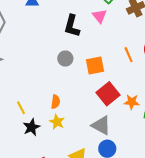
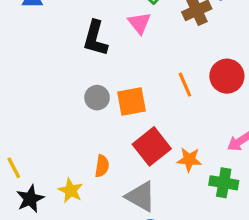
gray circle: (65, 59) -> (97, 98), moved
orange semicircle: (56, 102) -> (102, 166), moved

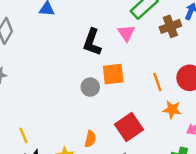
orange square: (131, 102) -> (113, 74), moved
orange star: (189, 160) -> (172, 110), moved

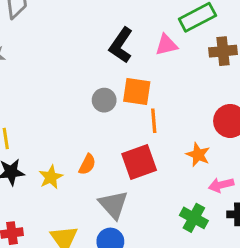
pink triangle: (126, 33) -> (166, 45), turned 36
orange line: (157, 82) -> (154, 121), moved

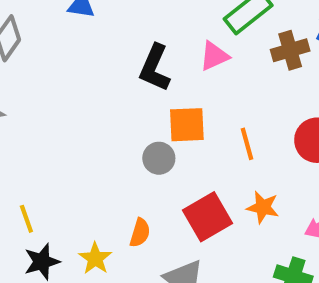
gray circle: (104, 100) -> (159, 158), moved
orange line: (154, 121) -> (247, 144), moved
orange star: (198, 155) -> (263, 207), moved

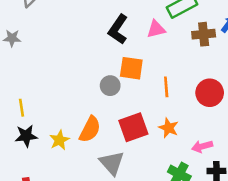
orange semicircle: (140, 233) -> (90, 129), size x1.5

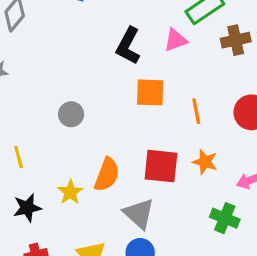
gray circle: (110, 86) -> (71, 114), moved
red square: (133, 127) -> (161, 166), turned 32
black star: (26, 136) -> (27, 208), moved

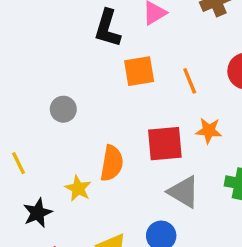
gray triangle: (139, 214) -> (184, 192), moved

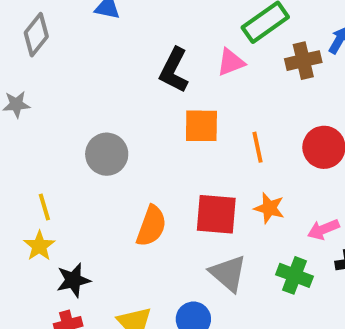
gray circle: (63, 109) -> (107, 154), size x1.4
yellow star: (78, 188) -> (39, 246), moved
black star: (38, 213) -> (73, 280), moved

